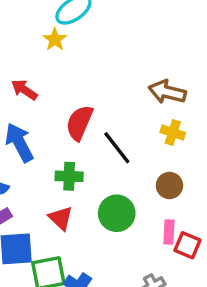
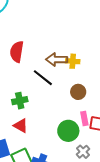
brown arrow: (167, 92) -> (57, 60), moved
red semicircle: (79, 123) -> (17, 52), moved
green circle: (117, 213) -> (68, 131), moved

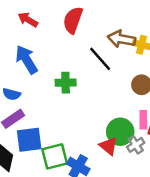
red triangle: (21, 126) -> (109, 146), moved
gray cross: (83, 152) -> (136, 145), moved

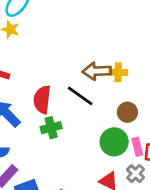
red semicircle: (73, 20) -> (42, 100), moved
green circle: (120, 132) -> (114, 142), moved

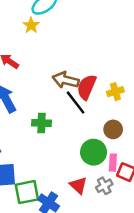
brown arrow: (97, 71) -> (66, 80), moved
yellow cross: (118, 72) -> (115, 92), turned -35
red semicircle: (42, 100) -> (87, 87), moved

